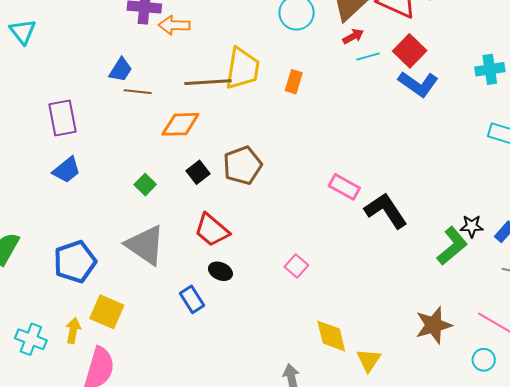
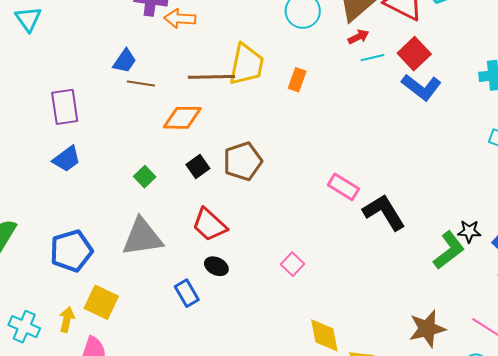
gray triangle: (145, 245) -> (142, 237), turned -45

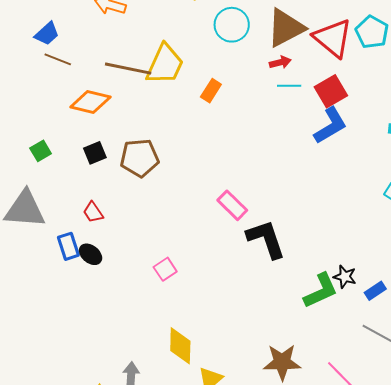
blue L-shape: (421, 87) -> (330, 125), turned -81
red trapezoid: (209, 225) -> (93, 212), size x0.6
blue rectangle: (187, 293) -> (68, 246), moved

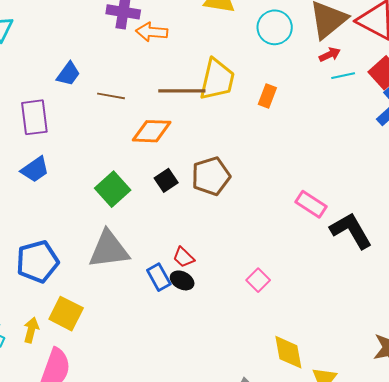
blue trapezoid: (47, 34) -> (68, 74), moved
green square: (41, 151) -> (113, 189), size x1.6
red trapezoid: (93, 212) -> (183, 257), moved

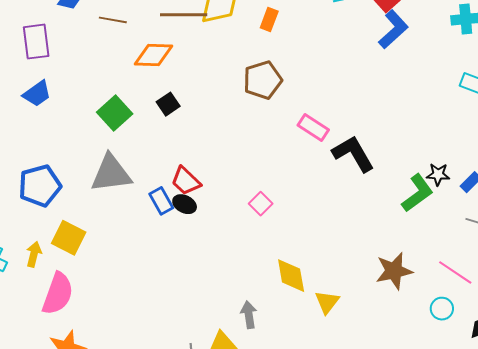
brown pentagon: (211, 176) -> (263, 80), moved
red trapezoid: (183, 257) -> (186, 181), size x1.4

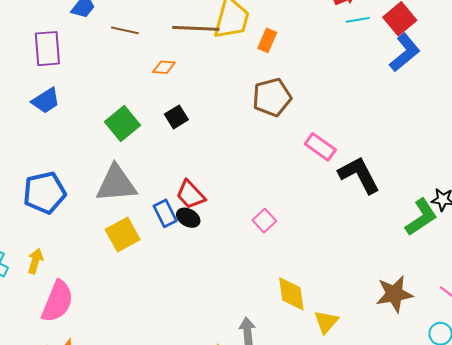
orange rectangle: (269, 19) -> (267, 40), moved
orange diamond: (154, 55) -> (164, 67), size x0.6
yellow square: (69, 238) -> (123, 235), moved, turned 32

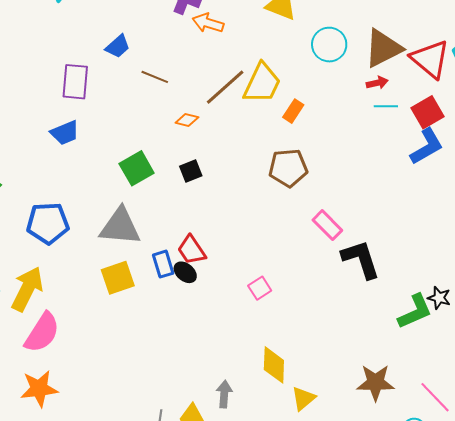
brown line: (196, 28) -> (225, 87), turned -54
yellow arrow: (35, 261) -> (27, 289), size x1.8

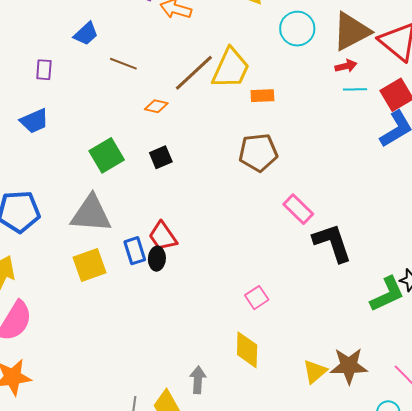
purple rectangle: (75, 82) -> (44, 70), size x0.6
orange rectangle: (293, 111) -> (262, 96), turned 55
black ellipse: (185, 272) -> (157, 259), turned 55
pink square: (260, 288) -> (257, 298), moved
yellow triangle: (303, 398) -> (315, 372), moved

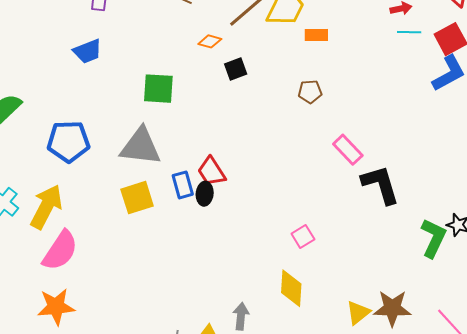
brown pentagon: (258, 153) -> (310, 92), size x0.6
green square: (107, 155) -> (158, 89), turned 32
black square: (161, 157) -> (236, 69), moved
green L-shape: (387, 294) -> (433, 238), turned -42

